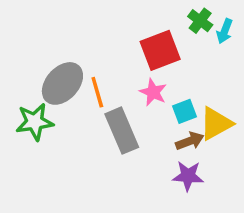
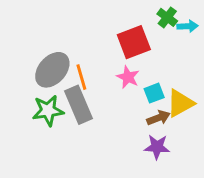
cyan arrow: (225, 31) -> (188, 26), turned -114
green star: (35, 122) -> (48, 111), moved
gray rectangle: (122, 131) -> (79, 105), moved

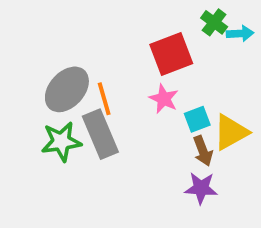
brown arrow: (158, 118) -> (203, 151), turned 90

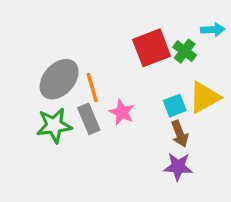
green cross: (214, 22) -> (185, 51), moved
pink star: (164, 99) -> (122, 112), moved
yellow triangle: (231, 132) -> (204, 97), moved
gray rectangle: (100, 134) -> (89, 119), size x0.7

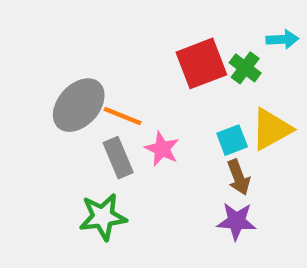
orange line: (92, 87) -> (123, 116), turned -52
green star: (54, 125) -> (103, 217), moved

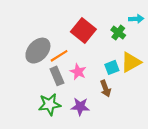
red square: (201, 63) -> (83, 30), moved, turned -30
orange line: (123, 116) -> (59, 56), turned -54
brown arrow: (239, 177) -> (106, 89), moved
purple star: (236, 221) -> (80, 107), moved

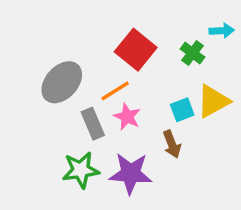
orange line: (59, 56) -> (115, 91), moved
purple star: (80, 107) -> (131, 173), size x1.4

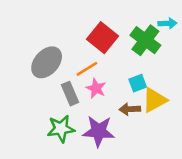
green cross: (192, 53) -> (145, 40), size x1.6
yellow triangle: (213, 101) -> (155, 100), moved
brown arrow: (172, 144) -> (130, 109), turned 108

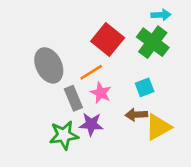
cyan arrow: (168, 23) -> (161, 15), moved
gray ellipse: (47, 62) -> (49, 65), turned -68
yellow triangle: (155, 100) -> (158, 127), moved
purple star: (99, 131) -> (91, 124), moved, size x0.7

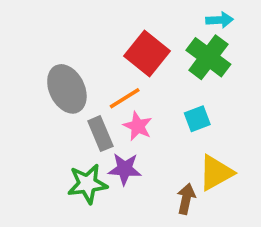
brown arrow: (136, 115) -> (186, 199), moved, turned 105

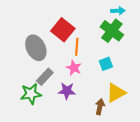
red square: (147, 54) -> (63, 30), moved
orange line: (125, 98) -> (77, 47), moved, turned -54
gray rectangle: (100, 134) -> (45, 77), moved, turned 66
green star: (87, 184) -> (31, 94), moved

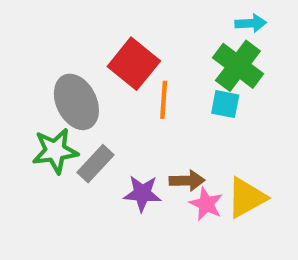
cyan square: (106, 64) -> (225, 104), moved, turned 32
pink star: (74, 68) -> (206, 204), moved
green star: (31, 94) -> (55, 151), moved
brown arrow: (100, 107) -> (187, 181), moved, turned 77

